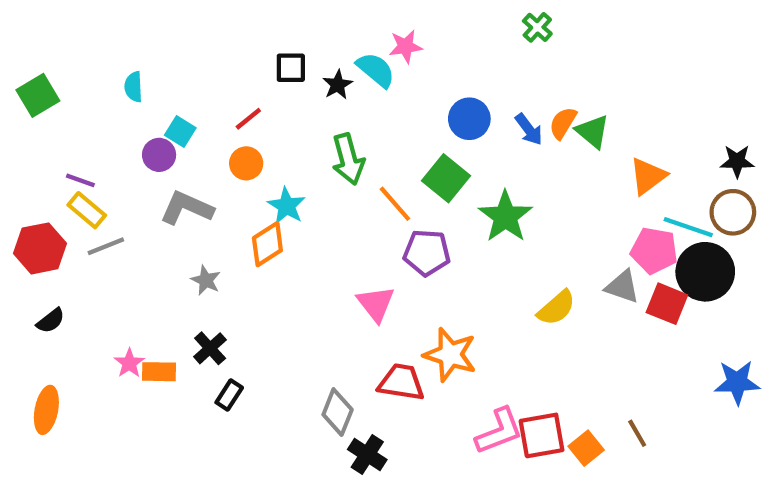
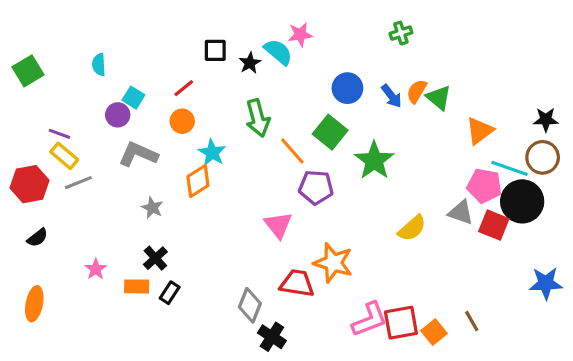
green cross: (537, 27) -> (401, 33), moved, turned 30
orange rectangle: (159, 372) -> (137, 286), moved

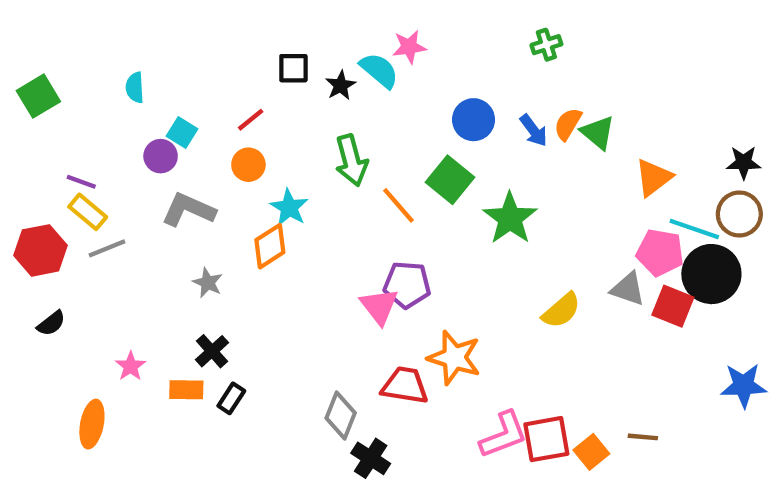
purple pentagon: (316, 187) -> (407, 285), moved
orange ellipse: (34, 304) -> (92, 424), moved
brown line: (472, 321) -> (643, 437), turned -55

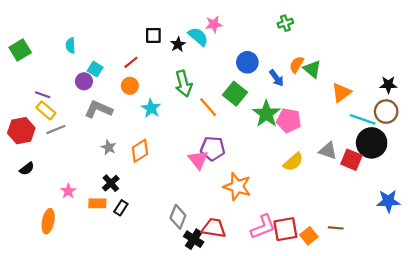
blue arrow: (534, 130) -> (276, 78), moved
orange diamond: (270, 246) -> (140, 151), moved
pink pentagon: (660, 253) -> (289, 121), moved
red trapezoid: (405, 385) -> (214, 228), moved

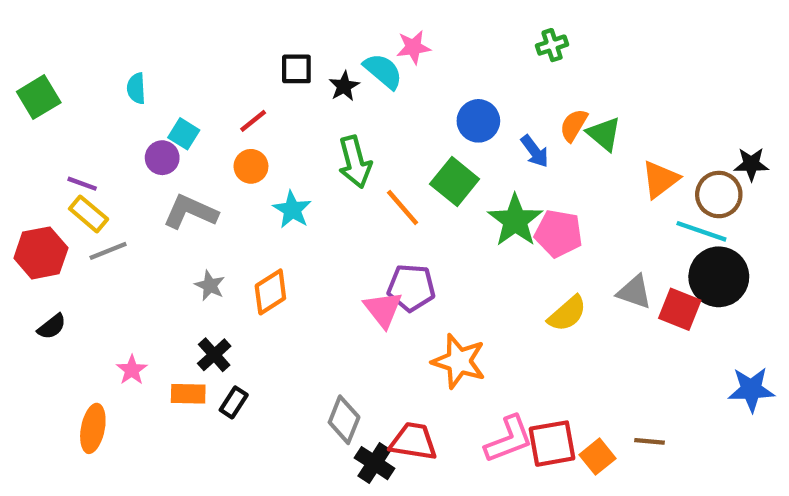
brown circle: (386, 112) -> (719, 195), moved

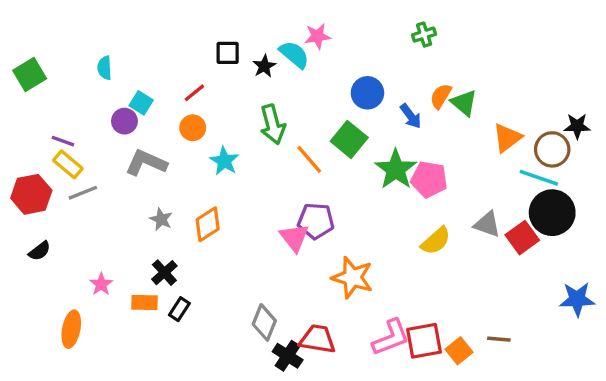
red square: (680, 309) -> (522, 238), turned 32

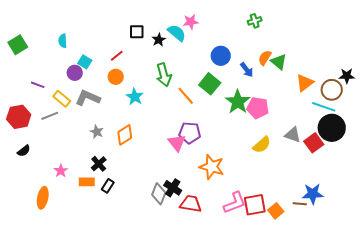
yellow rectangle: (68, 164) -> (62, 99), moved
blue star: (577, 299) -> (313, 194), moved
black cross: (288, 356) -> (173, 188), moved

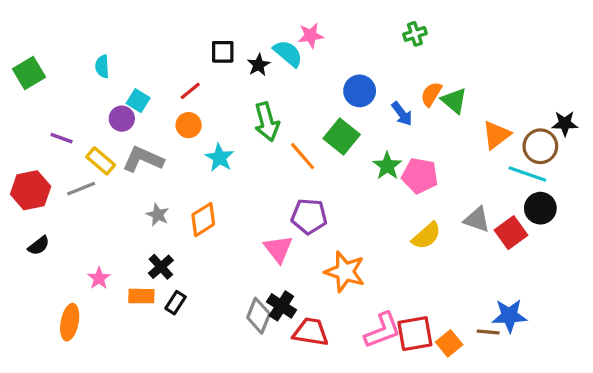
green star: (238, 102) -> (387, 166), size x0.7
black circle: (332, 128) -> (540, 208), size x0.7
pink triangle: (177, 143) -> (278, 249), moved

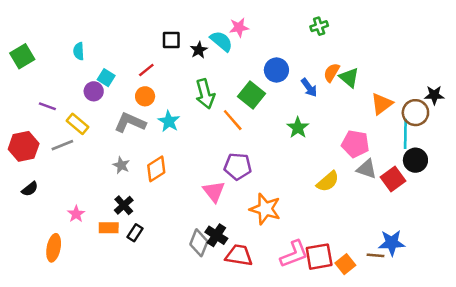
green square: (342, 136) -> (251, 95), moved
gray L-shape: (143, 159) -> (130, 123), moved
cyan line: (527, 174) -> (405, 134), turned 72
pink pentagon: (420, 176) -> (355, 144), moved

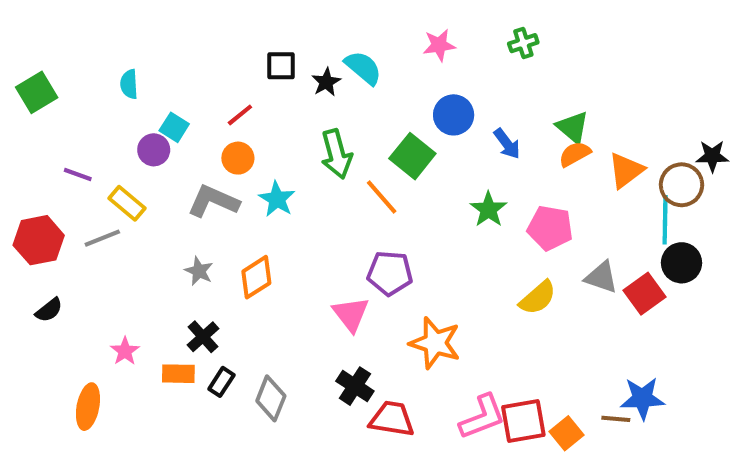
pink star: (239, 27) -> (439, 45), moved
orange semicircle: (332, 73) -> (575, 154), moved, turned 30
pink pentagon: (355, 144) -> (550, 228), moved
gray diamond: (199, 243) -> (271, 398), moved

